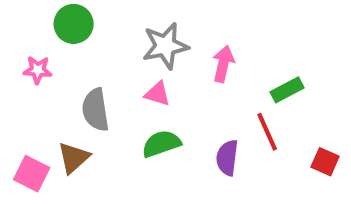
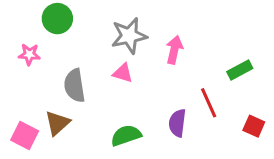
green rectangle: (287, 90) -> (240, 70), moved
green semicircle: (161, 144) -> (126, 135), moved

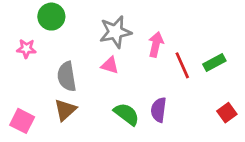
red line: (209, 103) -> (182, 65), moved
brown triangle: (57, 123) -> (65, 110), moved
red square: (254, 126) -> (227, 113), turned 30
green semicircle: (126, 135) -> (127, 114), moved, turned 56

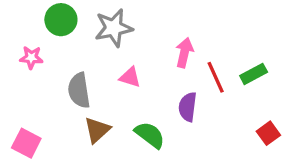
gray star: (115, 32) -> (114, 28), moved
brown triangle: (65, 110) -> (97, 130), moved
purple semicircle: (159, 110) -> (188, 107), moved

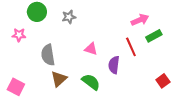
gray star: (114, 28) -> (69, 17), size x0.6
pink arrow: (184, 53) -> (140, 20), moved, turned 54
green rectangle: (254, 74) -> (154, 36), moved
pink triangle: (130, 77) -> (91, 49), moved

